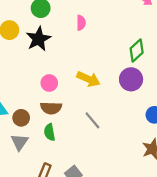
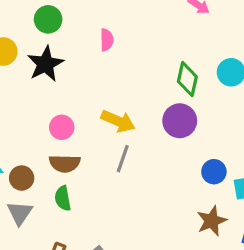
green diamond: (137, 50) -> (187, 79), turned -35
gray line: (92, 120) -> (123, 159), moved, turned 60

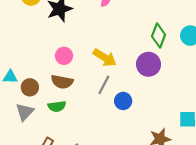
blue circle: (214, 172) -> (123, 101), moved
green semicircle: (63, 198) -> (57, 106), turned -96

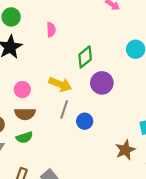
green diamond: (159, 35) -> (85, 57), moved, turned 40

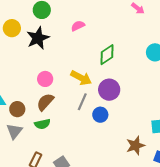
pink semicircle: (51, 30) -> (78, 26), turned -120
purple circle: (102, 83) -> (109, 90), moved
brown semicircle: (25, 114) -> (45, 102), turned 126

